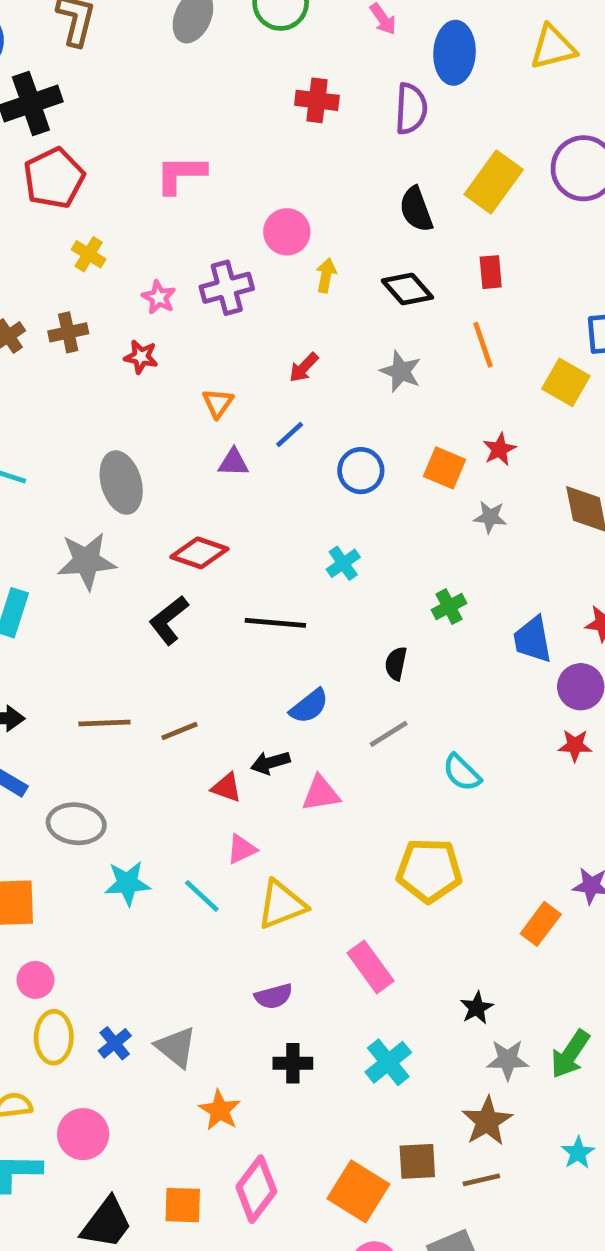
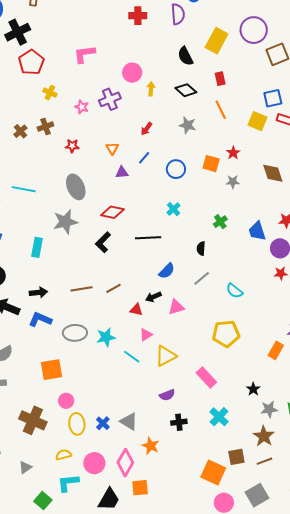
red star: (141, 357) -> (72, 146), moved
cyan star: (127, 883) -> (106, 337), moved
pink diamond: (256, 1189) -> (125, 463), moved

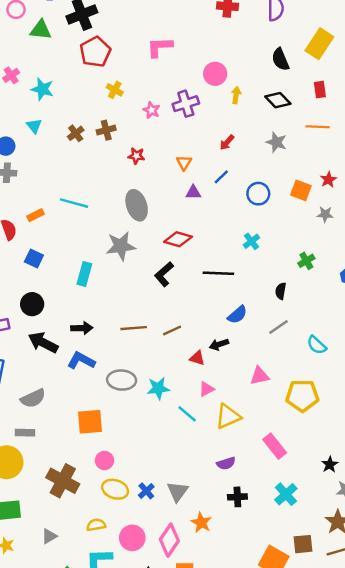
orange line: (221, 110) -> (318, 127), turned -66
pink triangle: (176, 307) -> (259, 376), moved
gray triangle: (129, 422) -> (178, 491), turned 30
yellow ellipse: (77, 424) -> (115, 489), turned -70

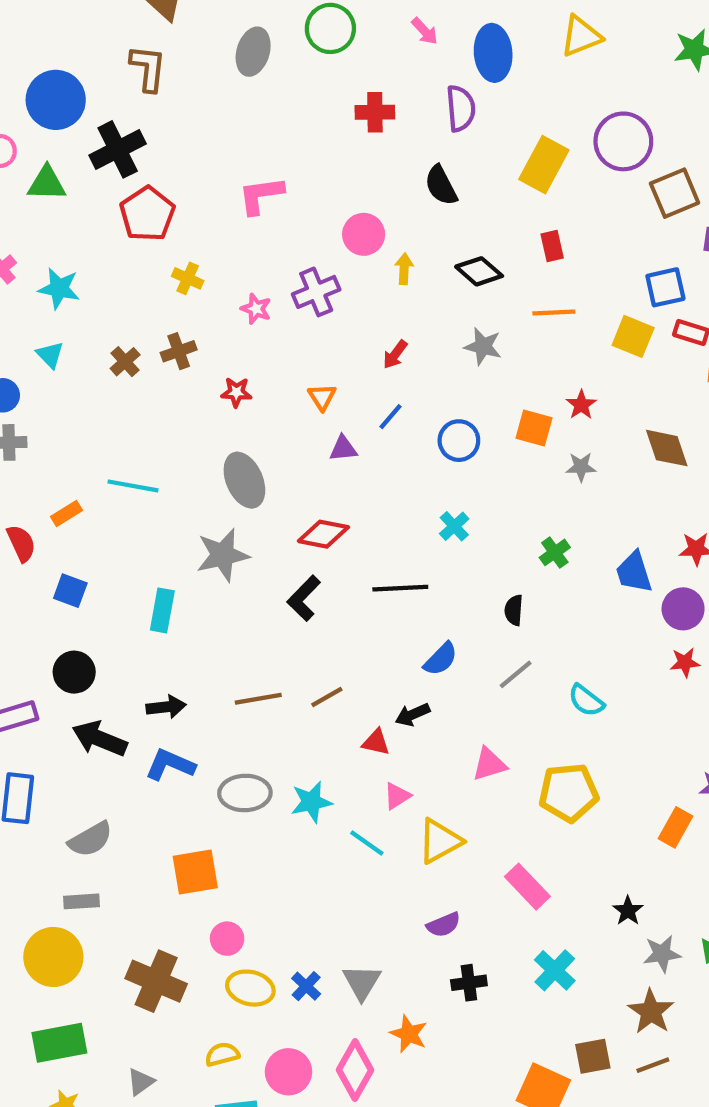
black semicircle: (280, 59) -> (441, 185), moved

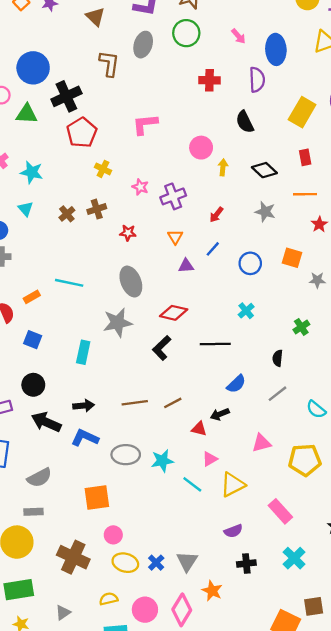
brown L-shape: (148, 68) -> (109, 64), moved
purple cross: (316, 292) -> (173, 196), moved
red star: (581, 405) -> (319, 224), moved

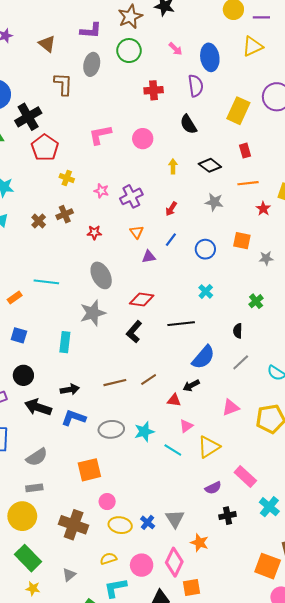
pink circle: (201, 148) -> (143, 139), moved
blue semicircle: (236, 384) -> (203, 357), size x1.4
pink rectangle: (280, 511) -> (245, 476), moved
green rectangle: (19, 590) -> (28, 558), turned 60

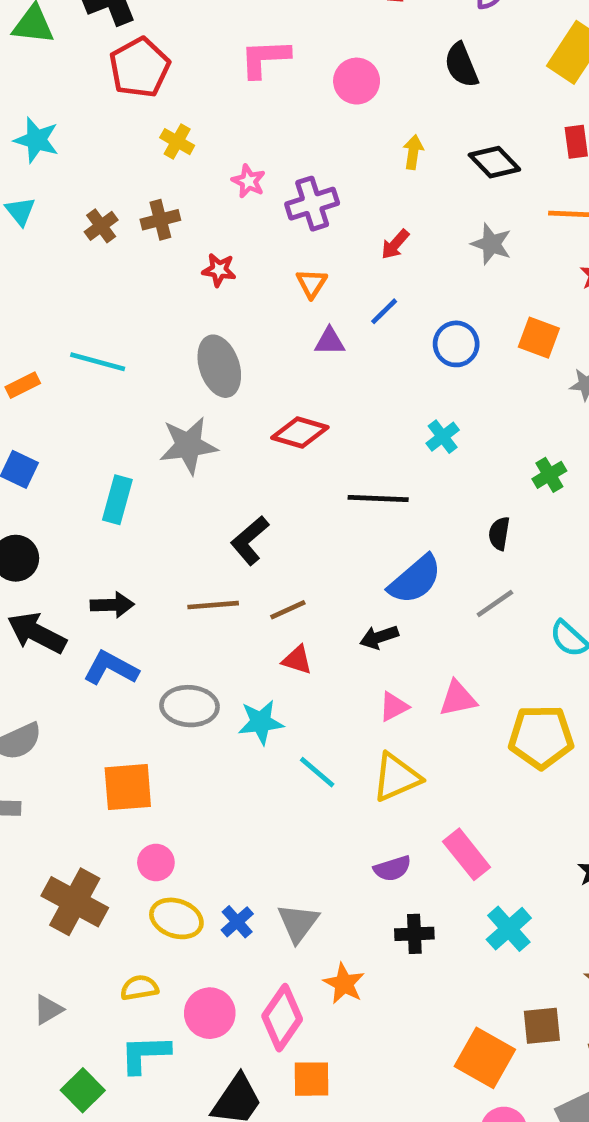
black L-shape: (134, 332) -> (250, 540), moved
red triangle: (174, 400) -> (297, 660), moved
pink triangle: (186, 426) -> (394, 707), moved

